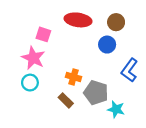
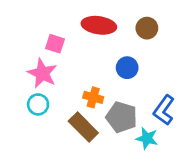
blue circle: (107, 45) -> (127, 68), moved
blue L-shape: (129, 70) -> (164, 110), moved
brown rectangle: (66, 100) -> (83, 127), size x1.5

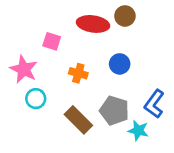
brown circle: (147, 28) -> (125, 16), moved
pink star: (42, 73) -> (24, 69), moved
orange cross: (93, 97) -> (78, 73), moved

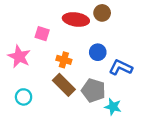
cyan circle: (36, 99) -> (24, 97), moved
blue L-shape: (154, 104) -> (121, 67), moved, turned 80
brown rectangle: (78, 120) -> (64, 85), moved

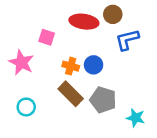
blue circle: (98, 52) -> (94, 65), moved
blue L-shape: (121, 67) -> (127, 40), moved, turned -40
cyan star: (113, 107) -> (136, 118), moved

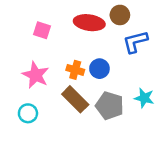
pink square: (47, 37) -> (42, 30), moved
pink star: (21, 62) -> (36, 75), moved
cyan star: (136, 118) -> (144, 98), moved

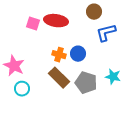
red ellipse: (89, 23) -> (56, 21), moved
pink star: (36, 75) -> (14, 66), moved

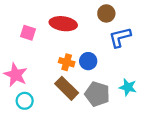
pink square: (33, 24) -> (28, 33), moved

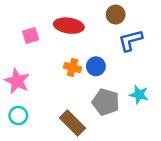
pink square: (28, 33) -> (31, 35), turned -35
brown rectangle: (67, 88) -> (72, 123), moved
cyan circle: (25, 101) -> (18, 116), moved

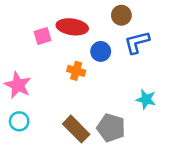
pink square: (31, 35) -> (42, 36), moved
blue circle: (96, 66) -> (101, 51), moved
gray pentagon: (106, 102) -> (111, 128), moved

